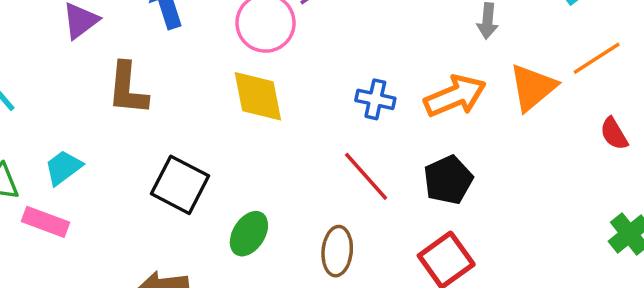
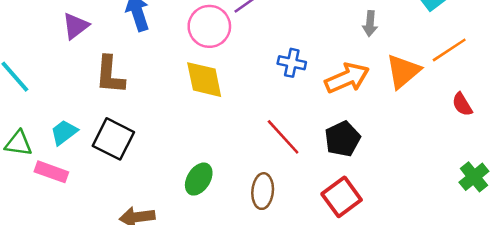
blue cross: (375, 99) -> (292, 63), moved
black square: (180, 185) -> (113, 139), moved

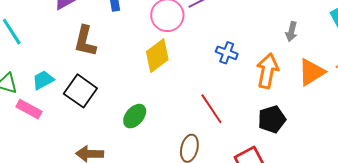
orange arrow: (347, 78) -> (267, 71), turned -64
yellow diamond: (204, 80) -> (157, 56), turned 56
black pentagon: (342, 139) -> (272, 119), moved
green ellipse: (199, 179) -> (135, 116), moved

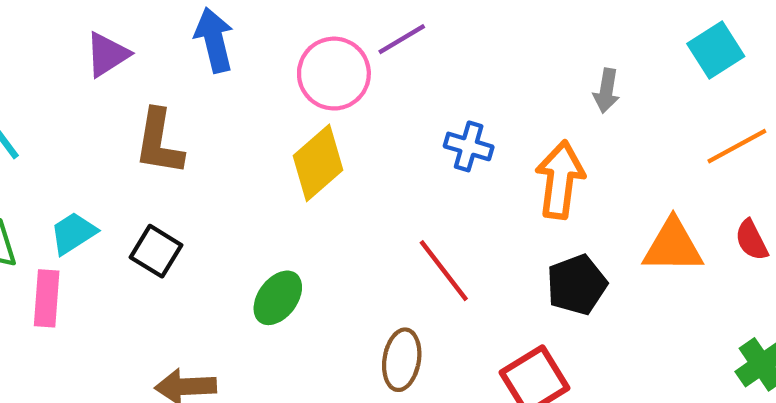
orange triangle: (311, 72) -> (673, 246), moved, turned 36
black square: (80, 91) -> (156, 251), size x0.7
pink rectangle: (29, 109) -> (47, 298), turned 70

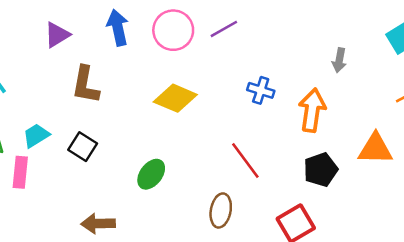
pink circle: (334, 74) -> (173, 30), moved
yellow diamond: (318, 163) -> (175, 98), turned 63

